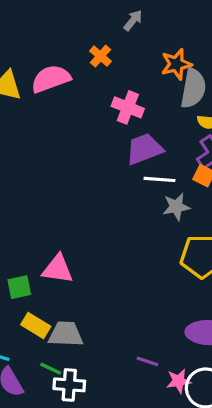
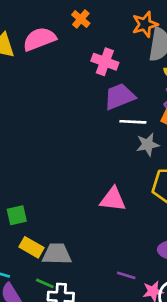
pink triangle: (58, 269) -> (113, 199), moved

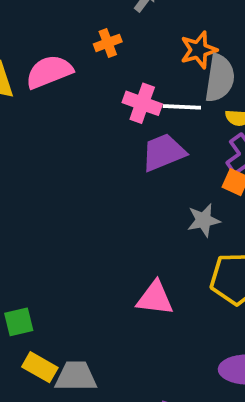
orange cross: (81, 19) -> (108, 43), turned 30
white line: (133, 122) -> (182, 107), moved

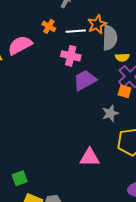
orange cross: (108, 43) -> (49, 26), turned -32
white line: (182, 107) -> (76, 31), moved

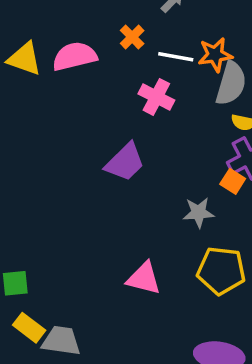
purple trapezoid: (85, 80) -> (125, 162), moved, turned 150

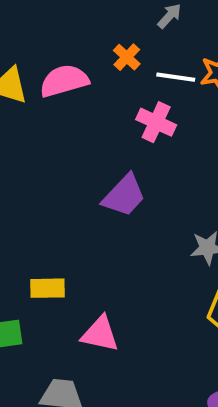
pink triangle: (144, 278) -> (100, 334), moved
yellow rectangle: (29, 328) -> (48, 288), moved, turned -36

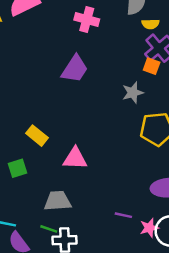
yellow rectangle: (48, 288) -> (37, 136), turned 50

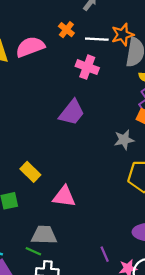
purple line: (123, 215) -> (105, 254), turned 49
green line: (49, 229) -> (33, 251), moved

